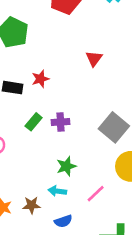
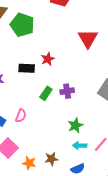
red triangle: (94, 59) -> (88, 39), size x1.5
cyan arrow: (57, 191) -> (80, 146), moved

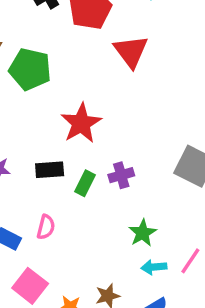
red triangle: (88, 39) -> (131, 51), moved
red star: (48, 59) -> (81, 123), size x1.6
black rectangle: (27, 68) -> (50, 170), moved

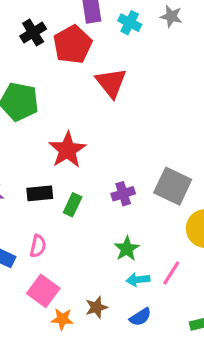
purple cross: (121, 175) -> (123, 194), moved
pink square: (30, 286) -> (43, 291), moved

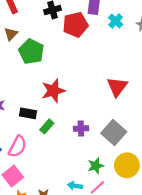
red triangle: (111, 83) -> (117, 87), moved
pink semicircle: (38, 246) -> (17, 146), size x1.5
green star: (127, 249) -> (96, 166), moved

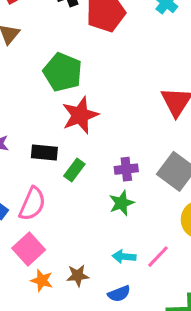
green pentagon: (31, 51) -> (63, 72), moved
green star: (96, 166) -> (122, 203), moved

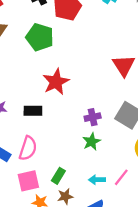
green pentagon: (63, 72) -> (40, 37), moved
green rectangle: (74, 170) -> (58, 176), moved
pink square: (29, 249) -> (28, 181), turned 35

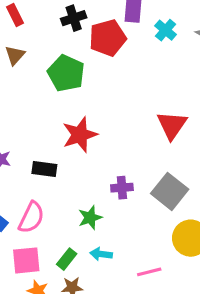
green star: (92, 142) -> (90, 218), moved
pink line: (121, 177) -> (149, 272), turned 30
cyan arrow: (97, 180) -> (101, 254), moved

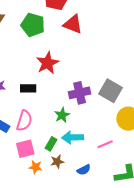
red triangle: (172, 125) -> (73, 24), moved, turned -35
purple cross: (122, 188) -> (80, 93), size x1.5
cyan arrow: (101, 254) -> (73, 137), size x1.5

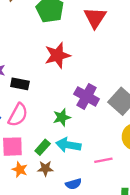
red triangle: (73, 24) -> (95, 18), turned 30
black rectangle: (28, 88) -> (20, 84), moved
purple cross: (80, 93) -> (87, 96), turned 30

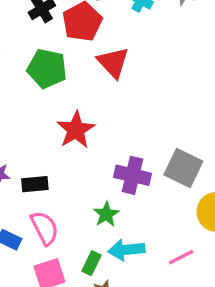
pink semicircle: (18, 115) -> (45, 228), turned -40

